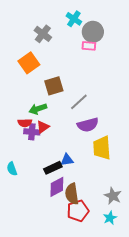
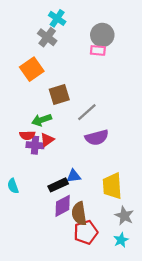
cyan cross: (74, 19) -> (57, 18), moved
yellow trapezoid: (102, 148) -> (112, 186), moved

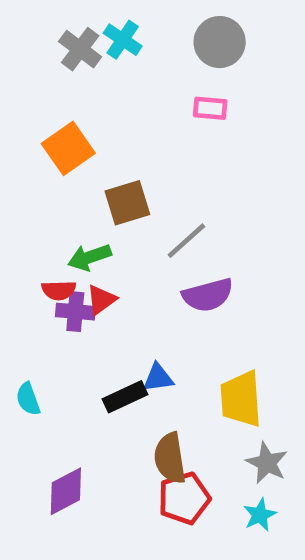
gray circle: (102, 35) -> (220, 42), moved
gray cross: (47, 37) -> (80, 49), moved
purple diamond: (63, 206) -> (66, 491), moved

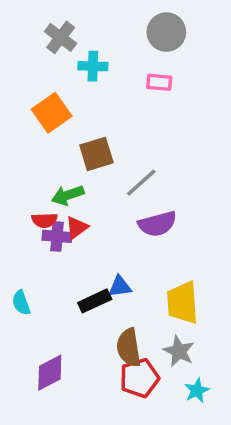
cyan cross: (123, 40) -> (93, 66), moved, turned -32
gray star: (267, 463) -> (179, 351), moved

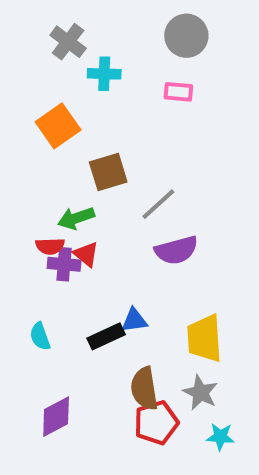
red triangle: (77, 227) -> (86, 254), turned -45
cyan semicircle: (21, 303) -> (40, 336), moved
cyan star: (197, 391) -> (220, 437), turned 30

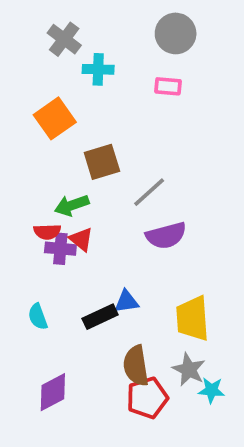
cyan star: (220, 437) -> (211, 390), moved

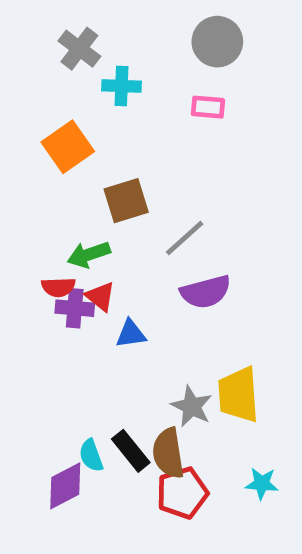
blue triangle: (126, 302) -> (131, 334), moved
cyan semicircle: (38, 317) -> (91, 456), moved
black rectangle: (100, 317) -> (131, 451), moved, turned 76
gray star: (189, 369) -> (192, 406), moved

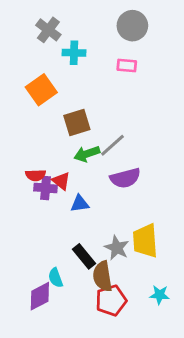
green arrow: (89, 254) -> (87, 154), moved
black rectangle: (131, 451) -> (84, 256), moved

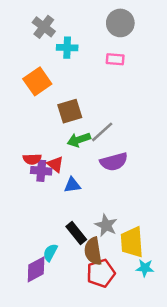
yellow trapezoid: (145, 241) -> (132, 242), moved
cyan semicircle: (55, 278) -> (50, 252), turned 48

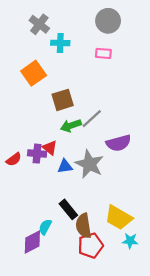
red semicircle: (32, 159) -> (14, 159), moved, turned -35
purple semicircle: (114, 162) -> (119, 143), moved
gray star: (106, 225) -> (89, 164), moved, size x1.4
yellow trapezoid: (132, 242) -> (119, 218), turned -56

